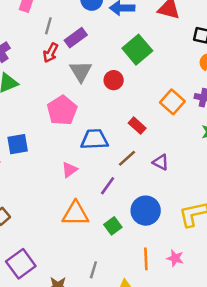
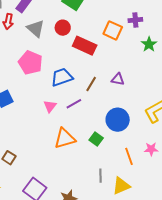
red rectangle: (137, 126) -> (85, 46), moved, size x1.6
purple line: (108, 186) -> (74, 104), moved, turned 42
gray line: (93, 270) -> (100, 176), moved

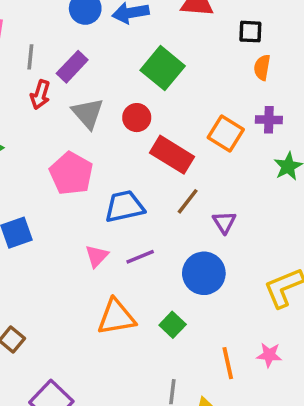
purple triangle: (118, 79) -> (224, 222), turned 40
brown line: (91, 84) -> (188, 201), moved
blue circle: (118, 120) -> (204, 273), moved

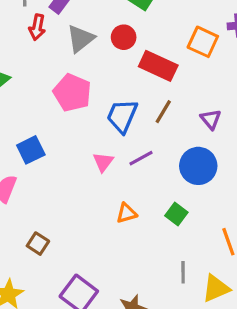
gray triangle: (88, 113) -> (81, 39), turned 40
brown line: (188, 201) -> (163, 112), moved
blue trapezoid: (124, 206) -> (122, 116), turned -48
orange triangle: (116, 317) -> (126, 213), size x0.6

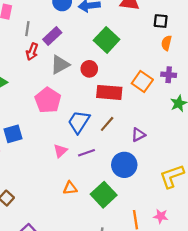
red rectangle: (158, 66) -> (109, 92), turned -30
purple triangle: (211, 119) -> (138, 135), turned 32
green square: (176, 214) -> (104, 195), size x1.6

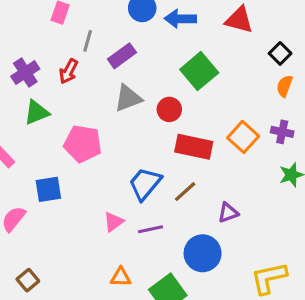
black square: (161, 21) -> (280, 53), turned 32
red arrow: (32, 52) -> (69, 71), moved
pink pentagon: (48, 100) -> (83, 144), moved, turned -30

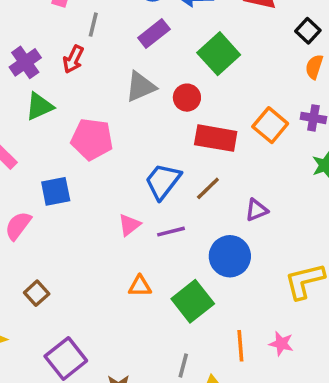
purple rectangle: (122, 56) -> (154, 34), moved

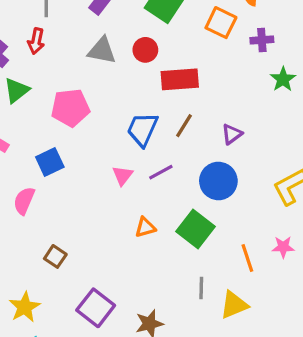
gray triangle: (141, 87) -> (102, 51), turned 48
orange square: (270, 125) -> (221, 23), moved

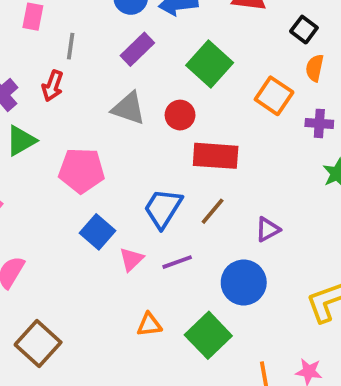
blue square: (50, 162) -> (98, 232), moved, turned -32
brown square: (55, 256) -> (38, 343), size x1.6

